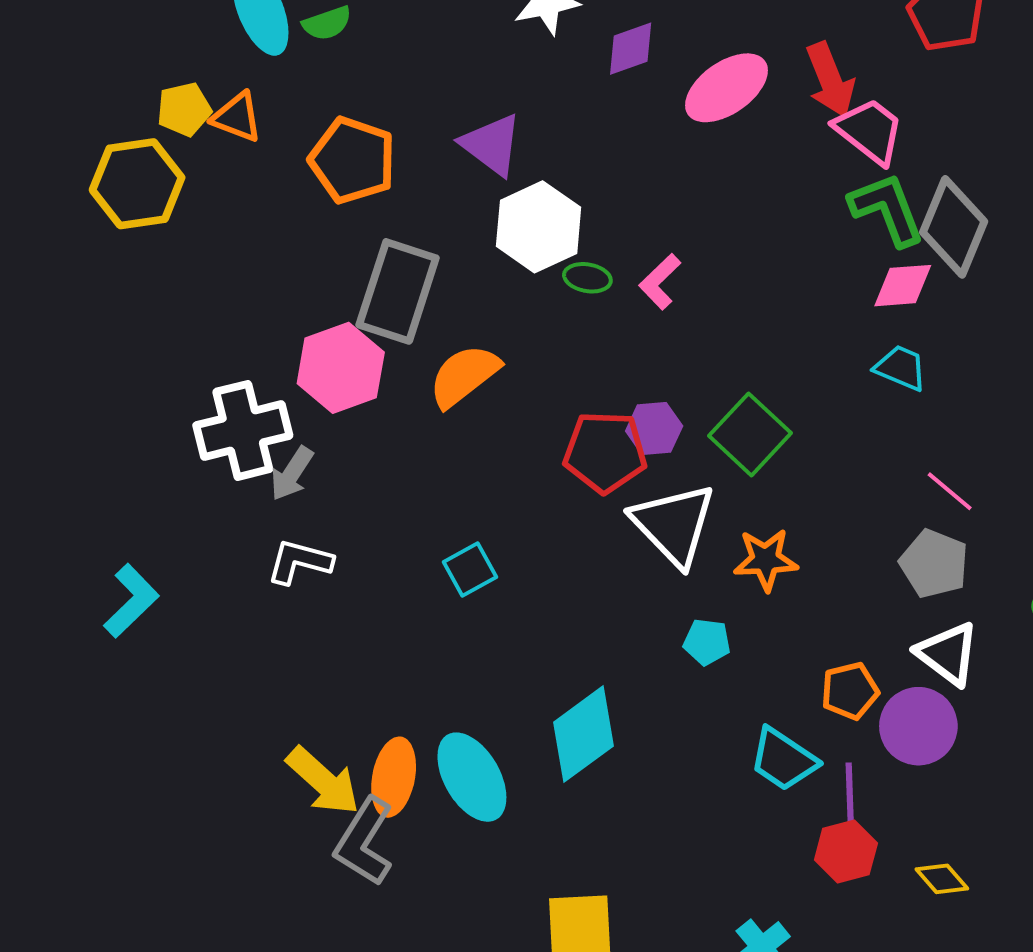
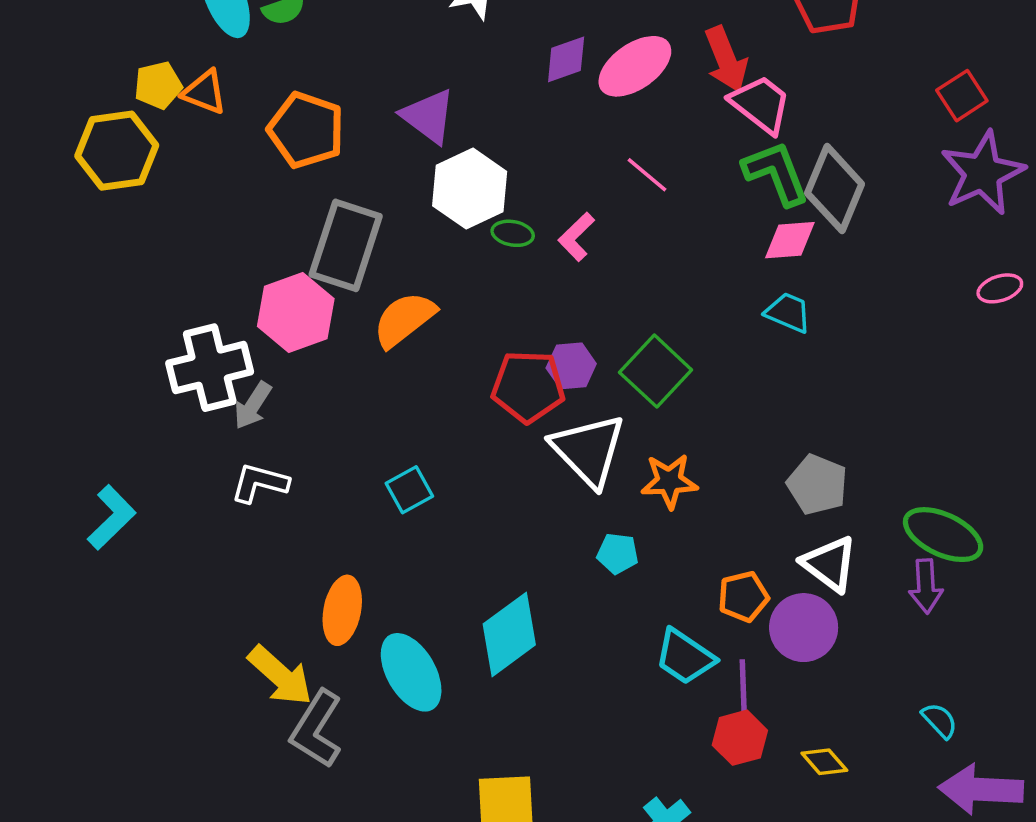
purple diamond: (631, 49) -> (566, 59), moved
pink line: (950, 491) -> (647, 175), moved
orange ellipse: (394, 777) -> (342, 610), moved

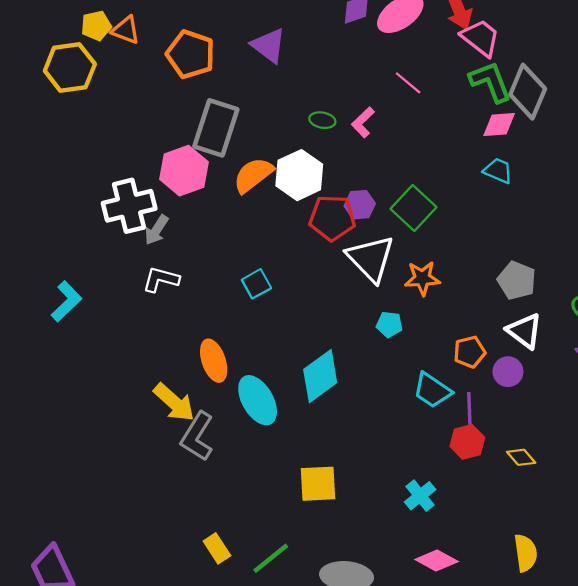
white hexagon: (470, 189) -> (299, 175), moved
orange ellipse: (342, 610) -> (214, 361), turned -30
purple circle: (804, 628) -> (508, 372), size x0.7

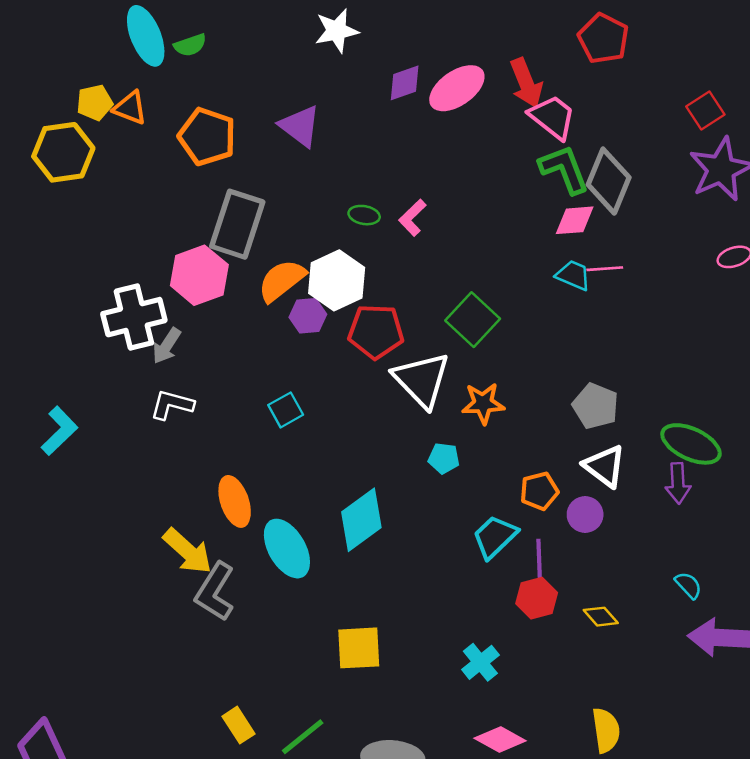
pink line: (408, 83) -> (605, 269), moved, turned -44
purple hexagon: (360, 205) -> (308, 316), moved
cyan trapezoid: (432, 390) -> (495, 537), turned 102

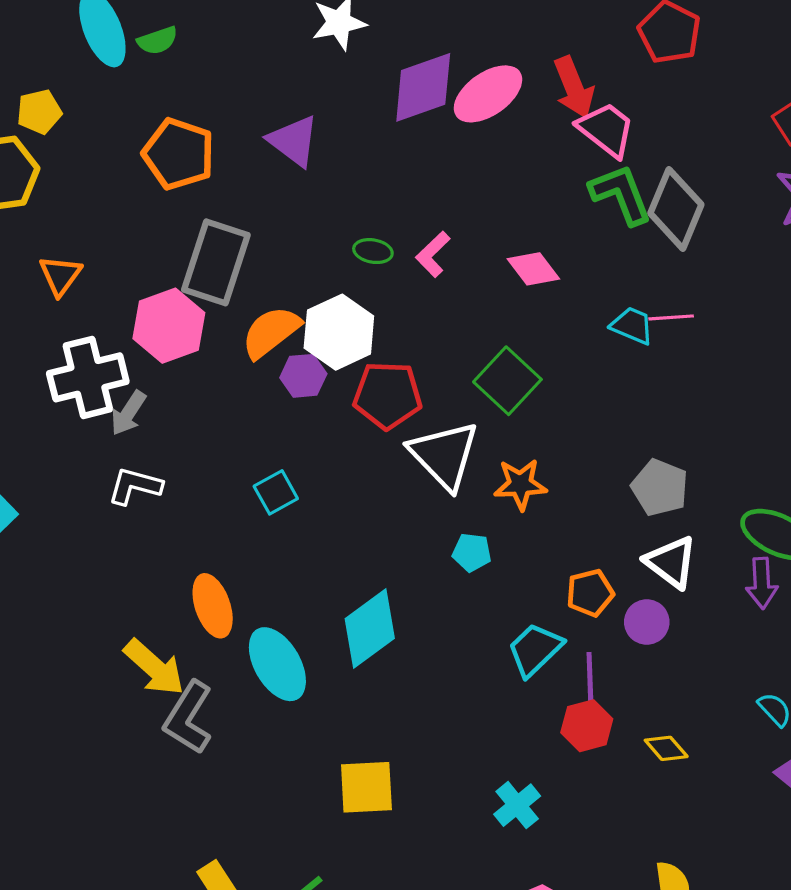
purple diamond: (405, 83) -> (423, 87), size x1.6
orange triangle: (130, 108) -> (60, 275), moved, turned 45
pink diamond: (575, 220) -> (533, 269), moved, turned 57

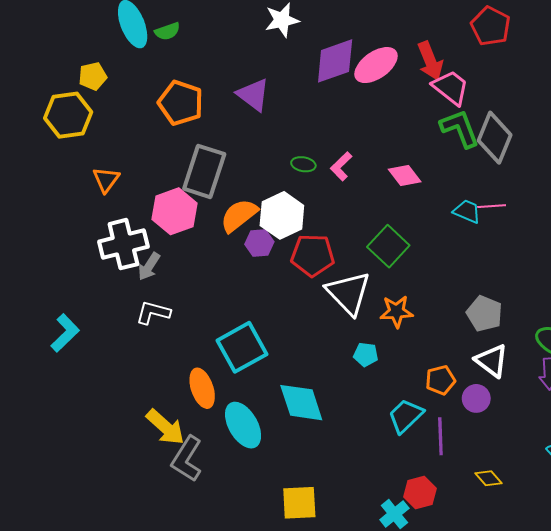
cyan square: (276, 492) -> (242, 347), moved, size x1.8
cyan diamond: (370, 628) -> (301, 403), turned -72
red hexagon: (587, 726) -> (420, 493), moved

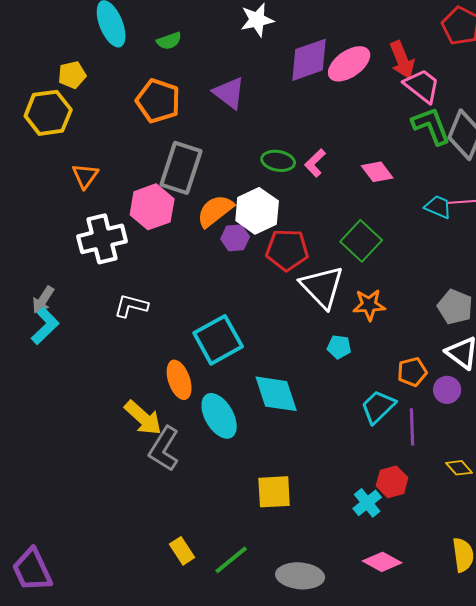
green semicircle: (167, 31) -> (169, 41), moved
green ellipse: (303, 164) -> (278, 161), size x1.4
gray arrow: (149, 267) -> (43, 300), moved

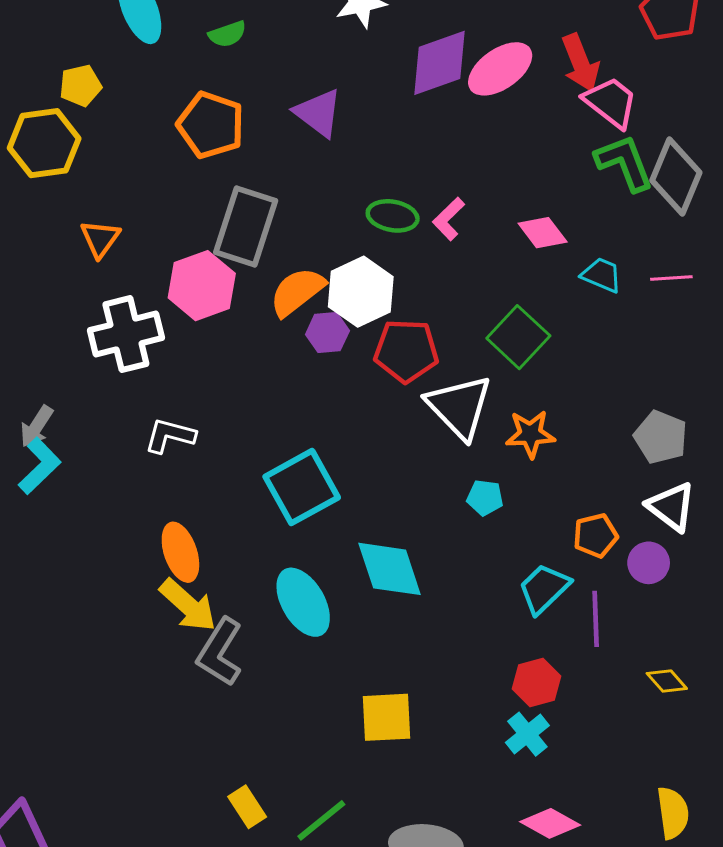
cyan trapezoid: (438, 207) -> (602, 275), moved
orange ellipse: (179, 380) -> (180, 552), moved
red hexagon: (392, 482) -> (536, 683), moved

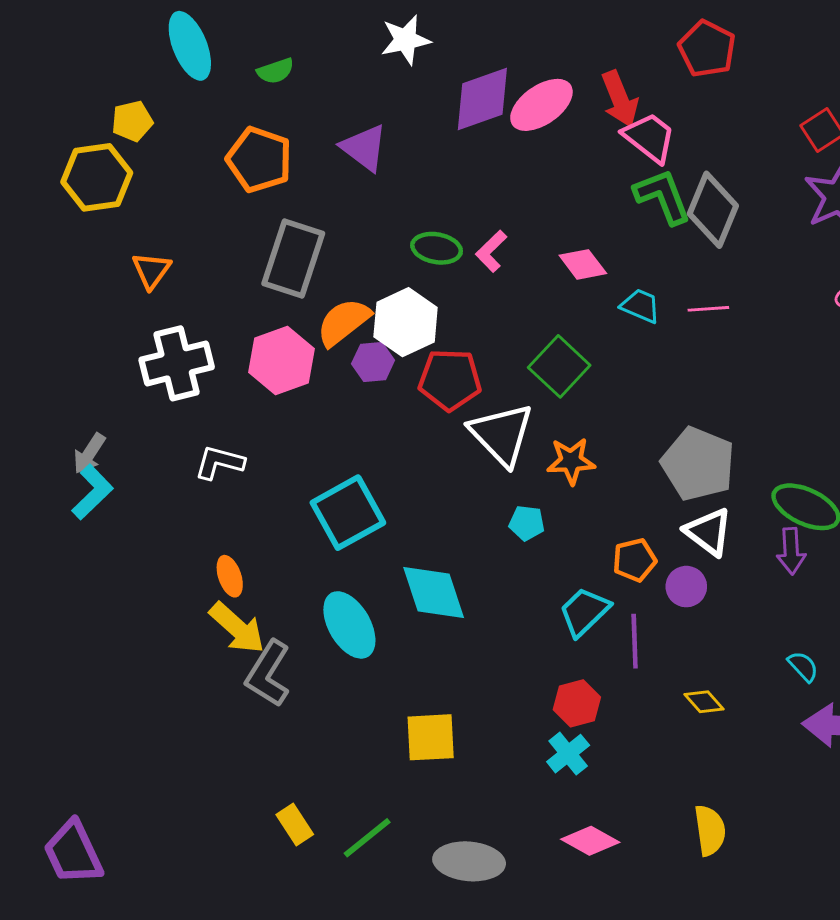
pink hexagon: (202, 286) -> (281, 361), moved
gray pentagon: (661, 437) -> (698, 464), size x1.4
orange ellipse: (180, 552) -> (230, 576), size x0.7

